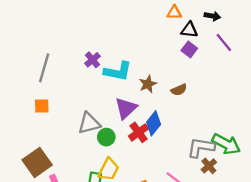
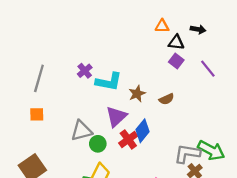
purple line: (224, 43) -> (208, 69), moved

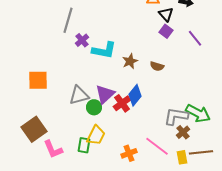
black triangle: (176, 42) -> (166, 14), turned 42
gray line: (39, 78) -> (68, 20), moved
brown semicircle: (166, 99) -> (157, 66), turned 40
orange square: (37, 114) -> (38, 80), size x1.5
purple triangle: (116, 117) -> (105, 94), moved

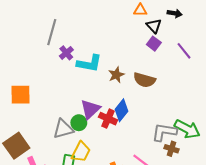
brown semicircle: (157, 66) -> (144, 80), size x1.5
gray triangle: (79, 95) -> (63, 129), moved
red cross: (122, 103) -> (108, 119), turned -30
brown cross: (183, 132) -> (172, 149), turned -32

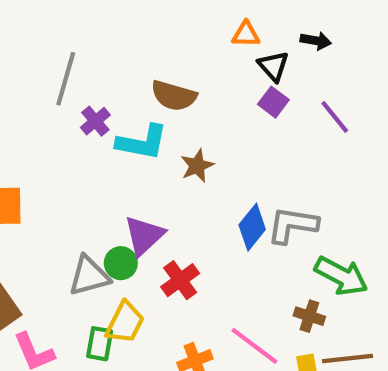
brown semicircle: (144, 80) -> (174, 96), moved
blue diamond: (122, 110) -> (252, 227), moved
red cross: (108, 119) -> (180, 280), moved, turned 30
gray L-shape: (164, 132) -> (292, 225), moved

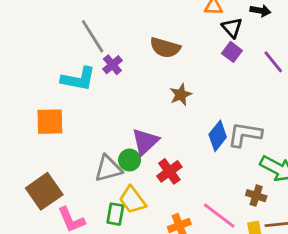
gray line: (66, 79) -> (93, 36), turned -48
cyan L-shape: (142, 142) -> (78, 79), moved
yellow trapezoid: (125, 322) -> (132, 200), turned 116

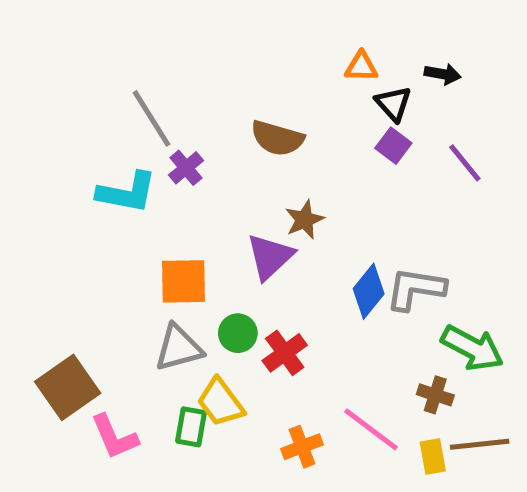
orange square: (50, 122) -> (184, 281), moved
purple triangle: (145, 142) -> (270, 257), moved
green circle: (130, 160) -> (238, 333), moved

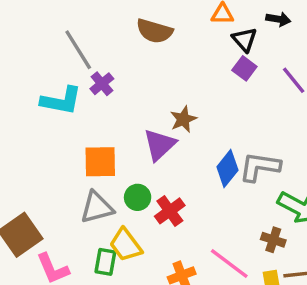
brown semicircle: (277, 138) -> (155, 31), moved

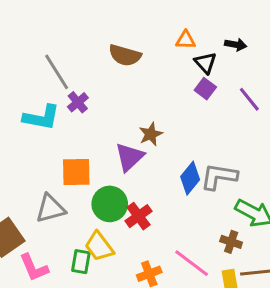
green circle: (138, 197) -> (110, 204), size x1.5
gray triangle: (97, 208) -> (51, 208), moved

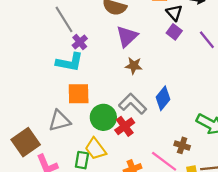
cyan L-shape: (41, 117) -> (70, 62), moved
brown star: (151, 134) -> (134, 66), turned 30
purple triangle: (129, 157) -> (127, 36), moved
gray L-shape: (219, 177) -> (133, 104), moved, turned 36
brown cross: (231, 242) -> (182, 145), moved

